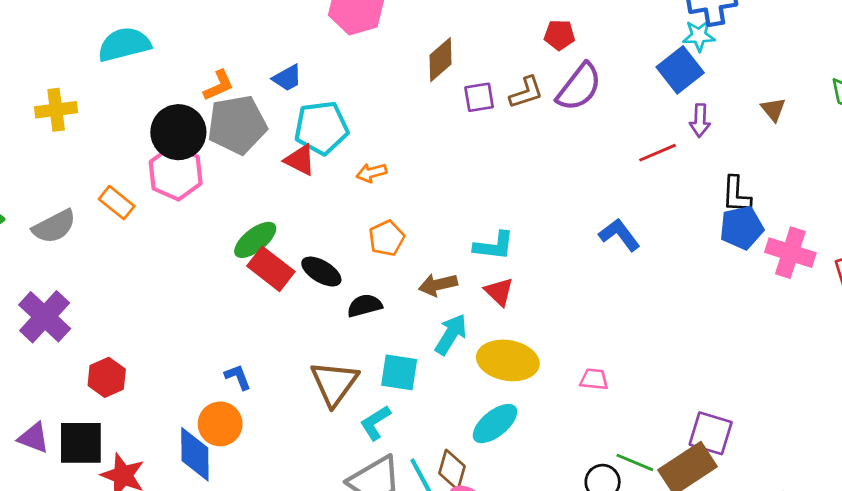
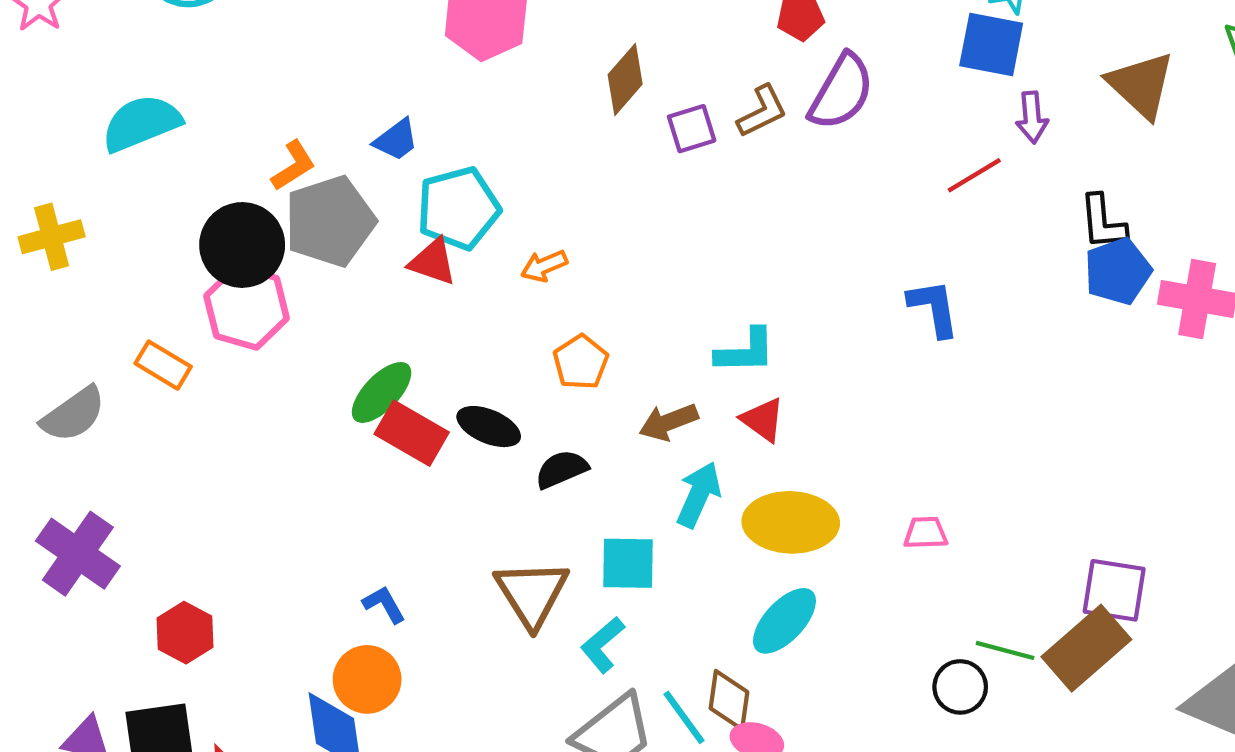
blue square: (680, 70) -> (991, 45), turned -33
brown triangle: (773, 109) -> (1141, 85), size x1.8
blue L-shape: (619, 235) -> (934, 308), turned 36

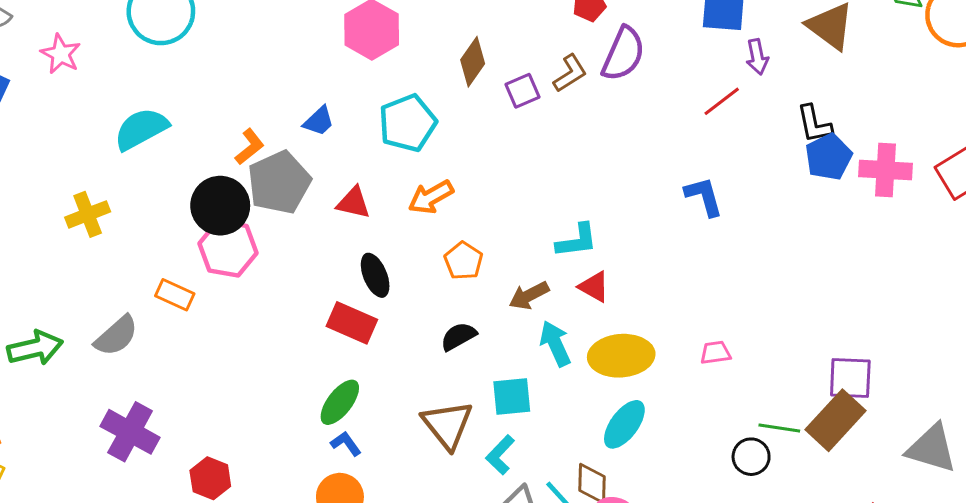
cyan pentagon: (458, 208) -> (408, 123), moved
orange arrow: (544, 266) -> (431, 197), size x1.4
green ellipse: (382, 392) -> (340, 402), moved
black ellipse: (489, 427) -> (375, 275), moved, turned 51
cyan arrow: (699, 495) -> (555, 344), turned -42

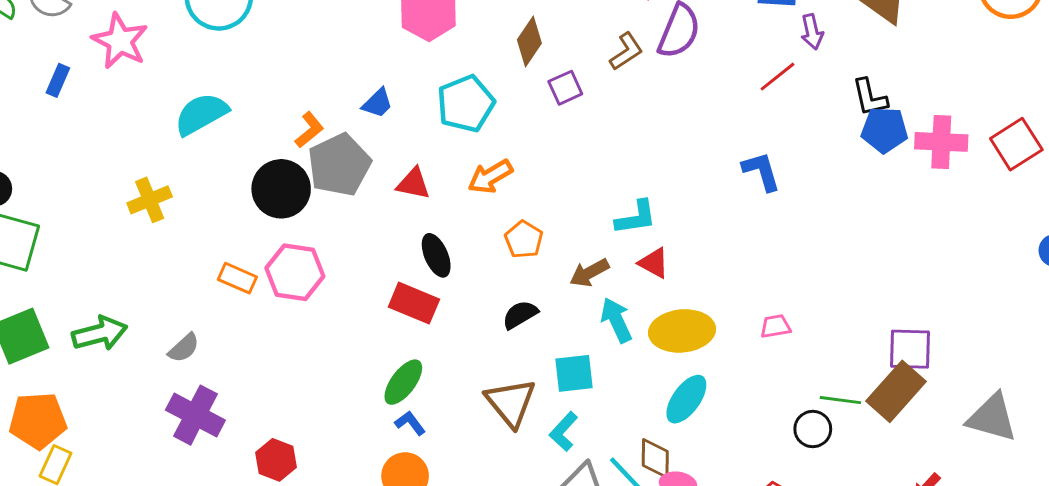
pink star: (61, 54) -> (120, 41), size x1.4
purple square: (522, 91) -> (565, 88), moved
blue pentagon: (828, 157) -> (884, 130), turned 30
pink hexagon: (228, 248) -> (295, 272), moved
gray semicircle: (116, 336) -> (184, 348), moved, size x0.7

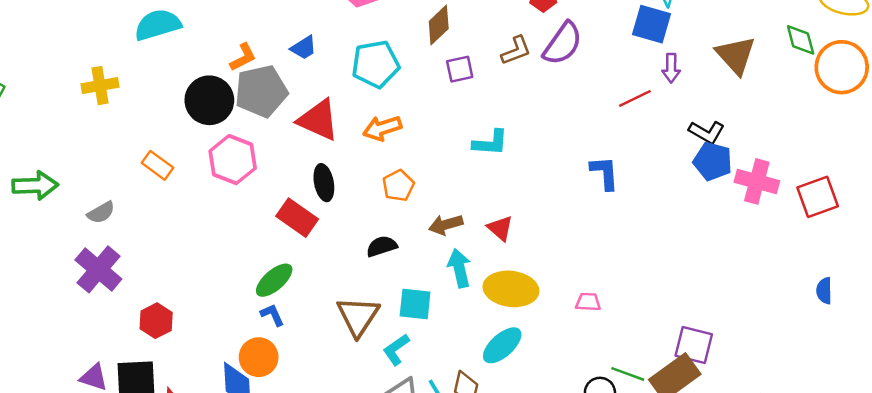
black L-shape: (870, 97) -> (707, 132), turned -60
red triangle: (413, 184) -> (318, 120), size x1.5
cyan L-shape: (636, 217) -> (490, 143), moved
pink hexagon: (295, 272) -> (233, 160), moved

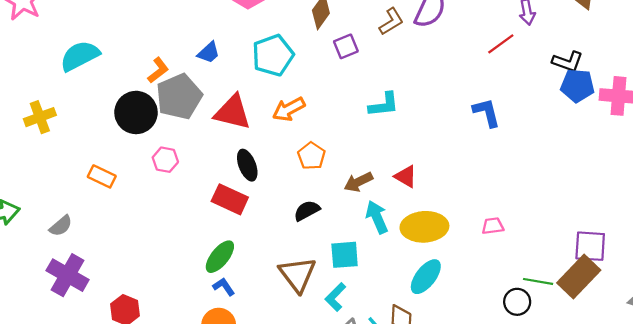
pink hexagon: (233, 160) -> (165, 160), size x0.6

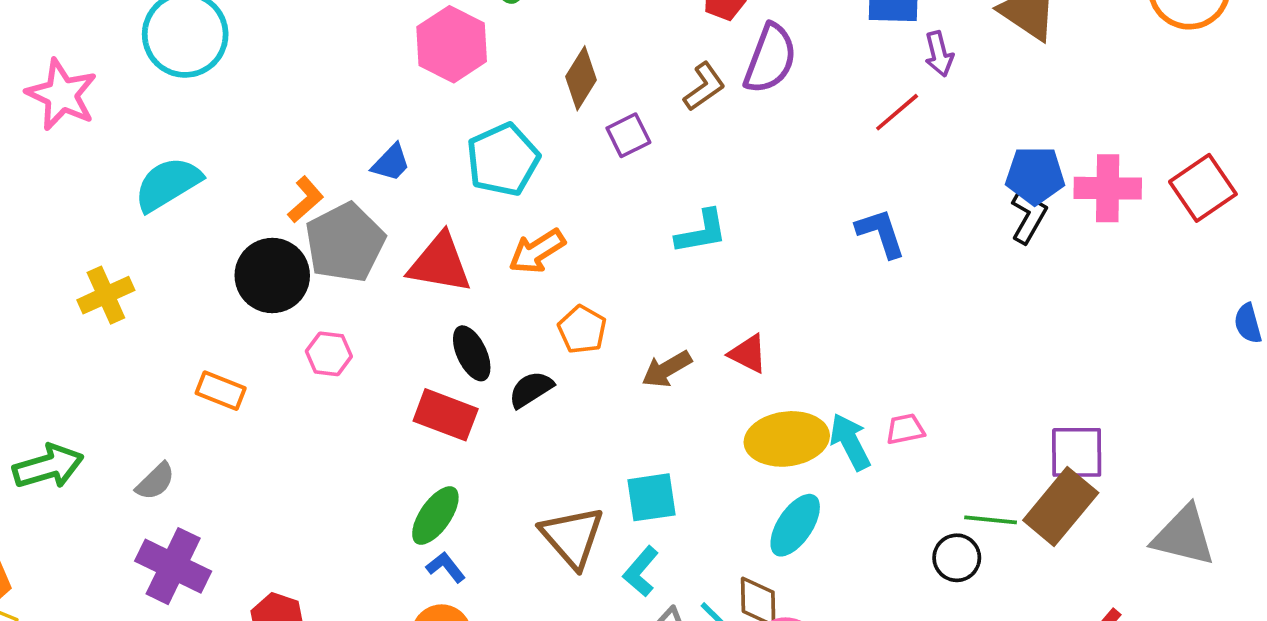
black L-shape: (568, 62) -> (1028, 216), moved, turned -76
black semicircle: (307, 211) -> (531, 389), moved
cyan arrow: (377, 217) -> (850, 442), moved

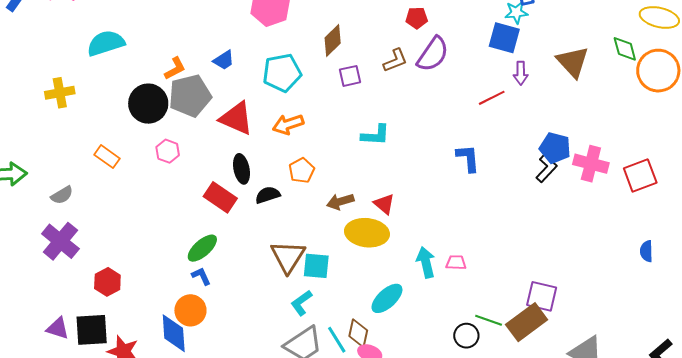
yellow ellipse: (787, 439) -> (367, 233), moved
brown triangle: (572, 537) -> (288, 257), moved

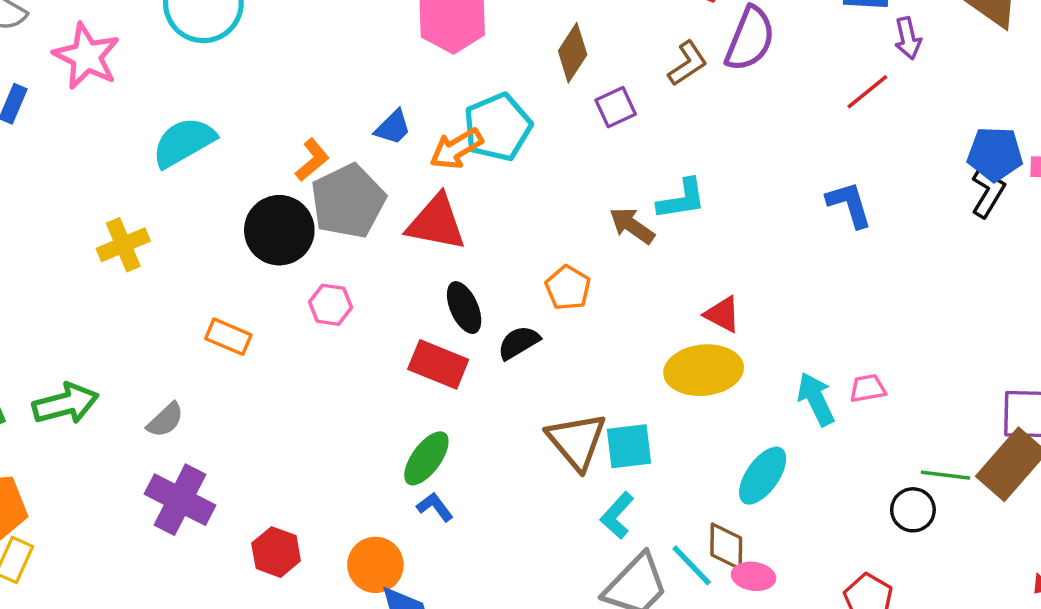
orange arrow: (288, 124) -> (456, 149), moved
brown arrow: (340, 202) -> (632, 226), moved, turned 64
orange circle: (190, 310) -> (375, 565), moved

